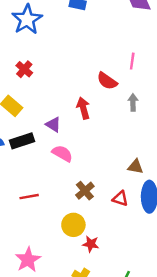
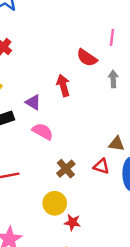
red triangle: (120, 198) -> (101, 166), moved

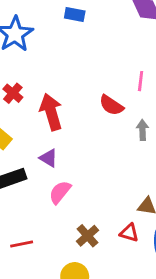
red arrow: (63, 85) -> (51, 112), moved, size x1.4
pink semicircle: (43, 131) -> (60, 192), turned -80

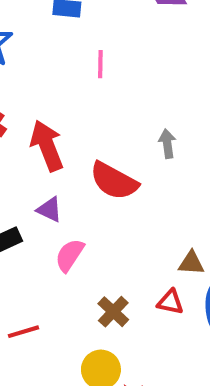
pink line: (141, 81) -> (100, 64), moved
red semicircle: (111, 105) -> (114, 181), moved, size x1.4
gray arrow: (142, 130) -> (167, 144), moved

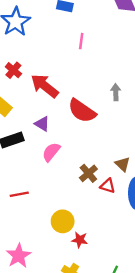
red arrow: (47, 146) -> (45, 86), turned -36
brown triangle: (191, 263) -> (122, 164), turned 35
brown cross: (113, 312) -> (88, 173), moved

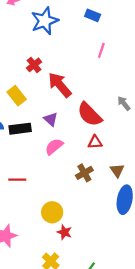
gray arrow: (116, 92) -> (124, 103), turned -48
red triangle: (108, 186) -> (95, 142), moved, turned -32

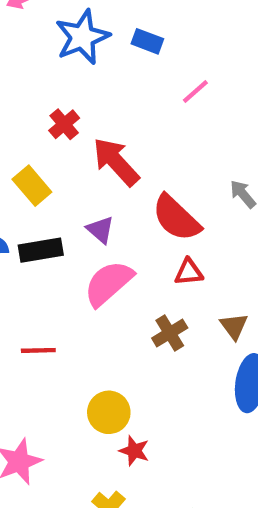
blue rectangle: (93, 15) -> (147, 41), moved
pink line: (101, 50) -> (195, 91), turned 32
pink semicircle: (54, 147) -> (109, 283), size x1.4

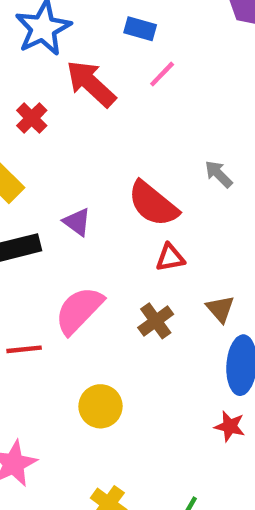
blue rectangle: (147, 41) -> (140, 29), moved
red arrow: (116, 162) -> (91, 84), moved
pink semicircle: (109, 283) -> (79, 310), moved
red star: (134, 451) -> (230, 426), moved

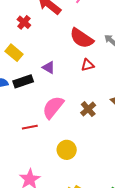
red semicircle: (153, 204) -> (82, 38), moved
red triangle: (170, 258) -> (88, 65), moved

